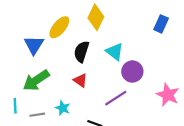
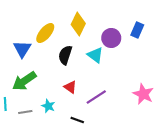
purple circle: (132, 72) -> (111, 38), moved
red triangle: (80, 80) -> (70, 87), moved

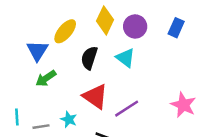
purple circle: (111, 38) -> (135, 26), moved
green arrow: (24, 81) -> (46, 78), moved, size x0.7
red triangle: (70, 87) -> (95, 96), size x1.6

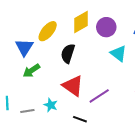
yellow diamond: (105, 20) -> (81, 22), turned 35
cyan triangle: (125, 58) -> (118, 53), moved

